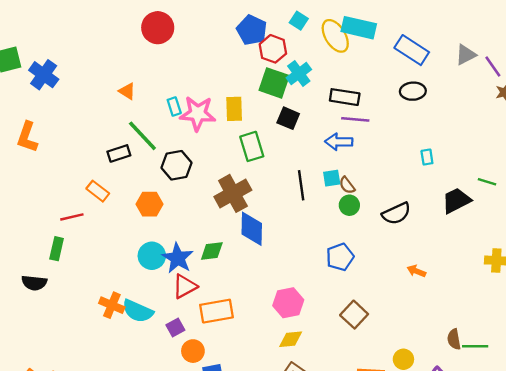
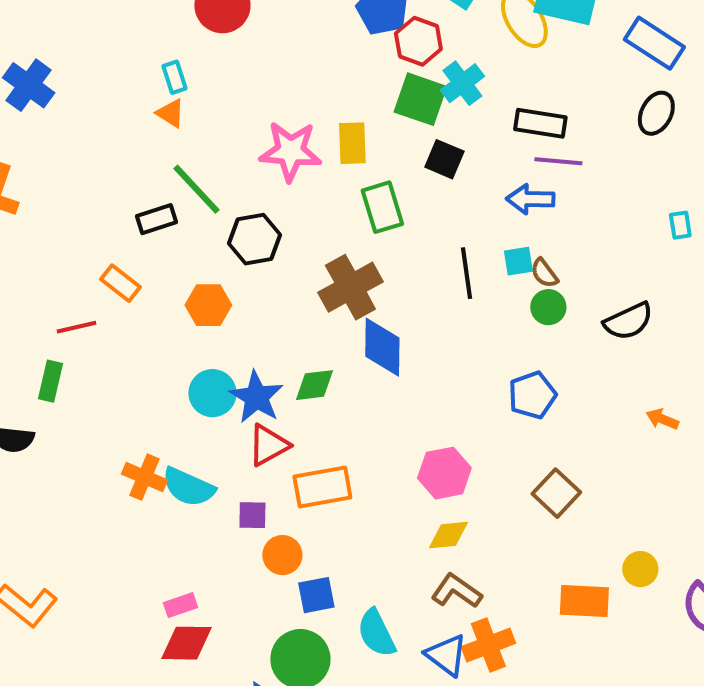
black ellipse: (413, 91) -> (656, 113), turned -60
cyan rectangle: (174, 106) -> (174, 77), moved
purple square: (175, 328) -> (252, 515), turned 30

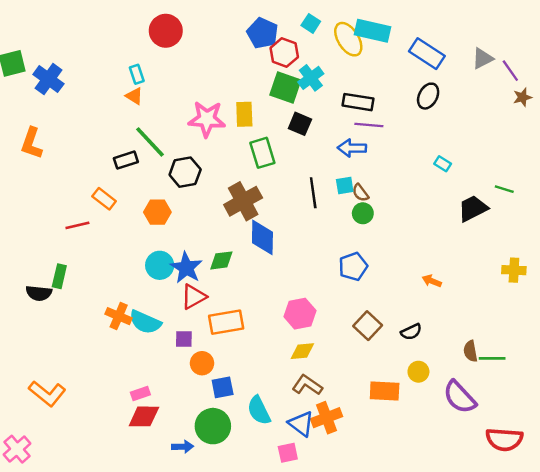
cyan rectangle: (680, 225) -> (443, 164), turned -49
black semicircle: (628, 321) -> (411, 332), moved, size x0.7
green rectangle: (51, 381) -> (59, 276), moved

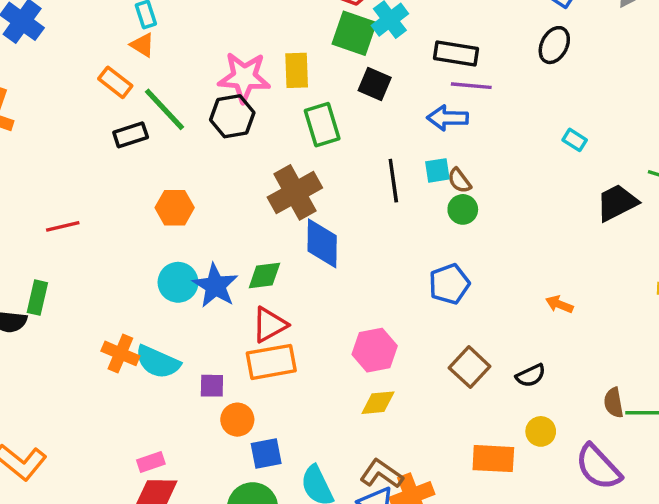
black hexagon: (185, 172) -> (232, 116), moved
orange rectangle: (104, 199) -> (115, 82), moved
red triangle: (194, 297) -> (270, 325), moved
brown L-shape: (307, 385) -> (381, 474), moved

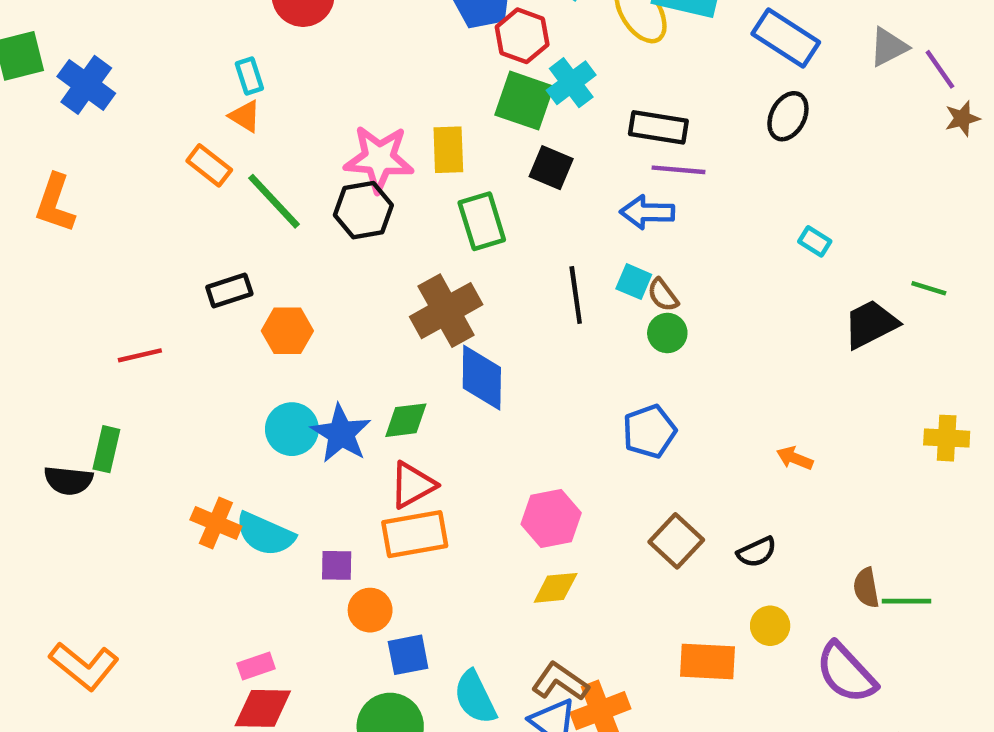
black rectangle: (131, 135) -> (229, 291), moved
cyan square: (437, 170) -> (634, 282), turned 32

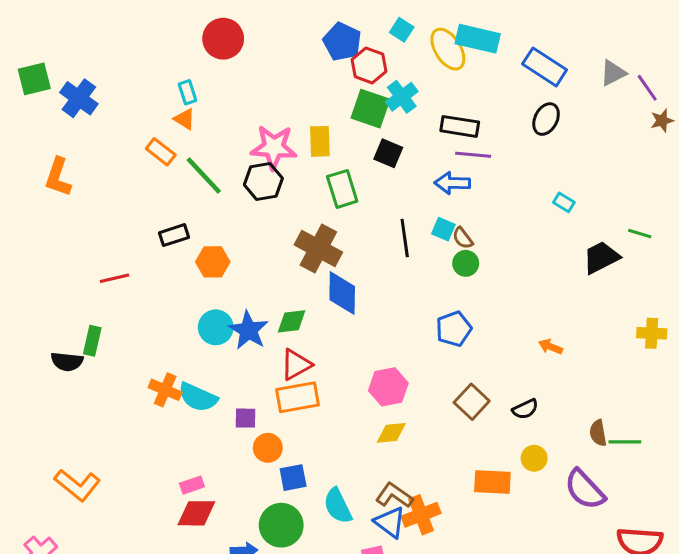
brown cross: (446, 311) -> (318, 248), turned -33

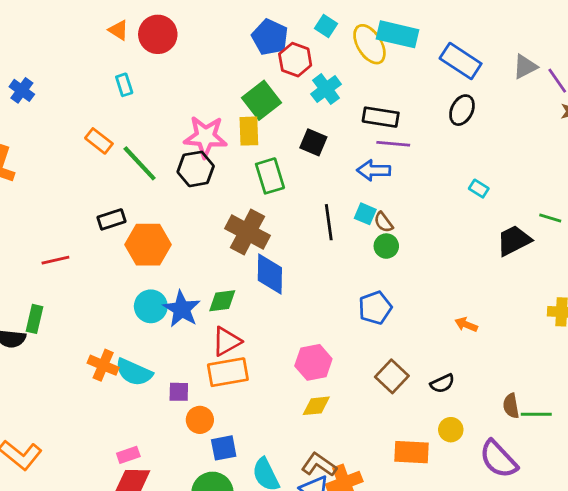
blue cross: (79, 98) -> (22, 90), size x0.7
green square: (370, 109) -> (262, 100), moved, turned 33
orange triangle: (184, 119) -> (119, 30), moved
orange hexagon: (213, 262) -> (148, 245), size x1.4

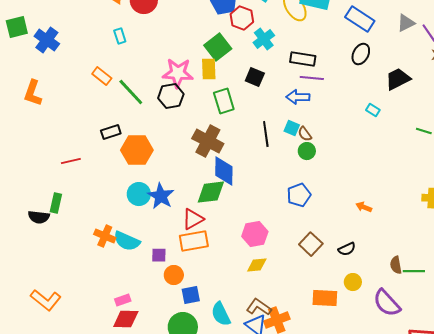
blue cross: (22, 90) -> (47, 40), size x1.4
black trapezoid: (514, 240) -> (398, 79), moved
green diamond: (222, 301) -> (211, 192), moved, size x1.4

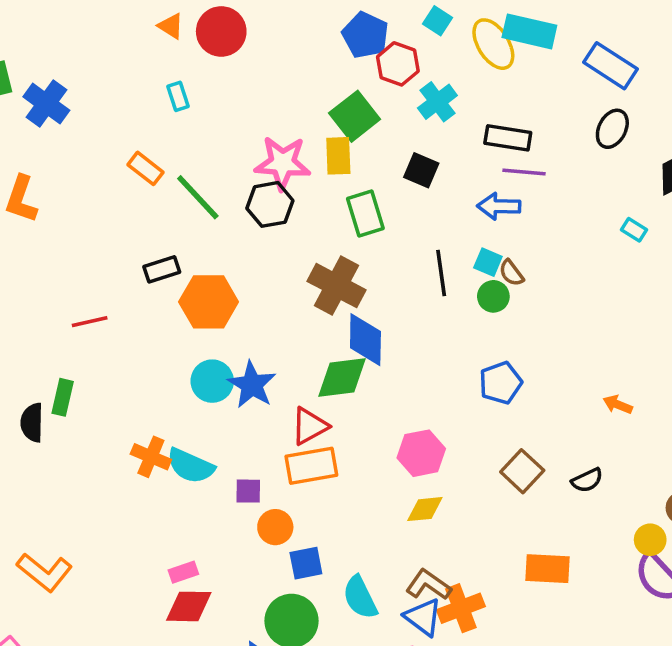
green circle: (307, 151) -> (493, 296), moved
black semicircle: (39, 217) -> (32, 423), turned 85
yellow circle: (353, 282) -> (650, 540), moved

